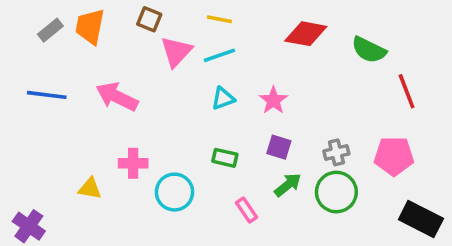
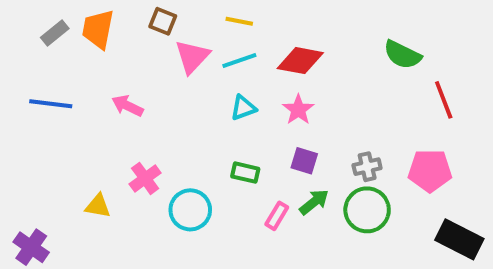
red diamond: (306, 34) -> (300, 61), moved
pink arrow: (117, 97) -> (127, 106), size x0.7
pink cross: (133, 163) -> (145, 178), turned -36
pink rectangle: (246, 210) -> (277, 216), moved, turned 65

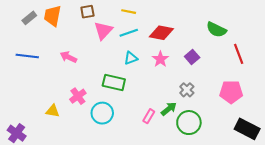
brown square: (163, 21) -> (87, 12), turned -32
purple square: (304, 161) -> (192, 57), moved, turned 32
gray cross: (367, 167) -> (187, 90), moved, turned -32
green rectangle: (245, 173) -> (114, 82), moved, size x1.5
green circle: (367, 210) -> (189, 123), moved

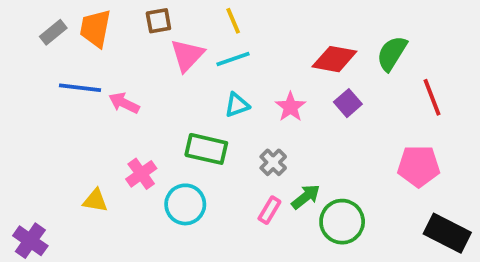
yellow line: (129, 12) -> (233, 21), turned 56
green semicircle: (216, 30) -> (392, 53), turned 96
red diamond: (161, 33) -> (334, 59), moved
blue line: (27, 56) -> (80, 88), moved
gray cross: (187, 90) -> (273, 162), moved

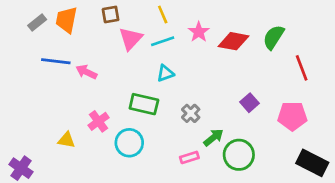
purple square: (348, 103) -> (249, 103), moved
pink star: (290, 107) -> (199, 32), moved
pink rectangle: (269, 210) -> (189, 157), moved, turned 42

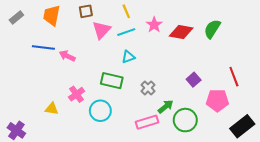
gray rectangle: (37, 23) -> (16, 18), moved
red line: (302, 68) -> (234, 77), moved
pink pentagon: (292, 116) -> (217, 100), moved
pink rectangle: (189, 157) -> (147, 122), size x1.5
black rectangle: (312, 163) -> (242, 126), turned -65

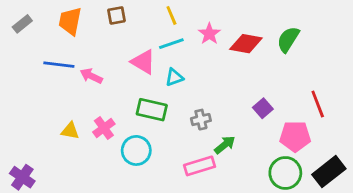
pink triangle: (101, 30) -> (143, 62), moved, turned -42
gray cross: (148, 88) -> (201, 120), turned 32
yellow triangle: (52, 109) -> (70, 131), moved
green circle: (185, 120) -> (285, 173), moved

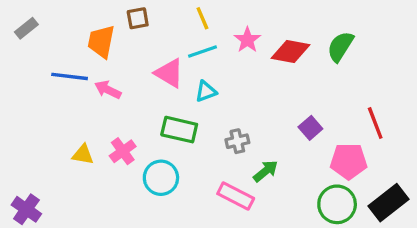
orange trapezoid: (70, 21) -> (101, 42), moved
pink rectangle: (200, 166) -> (236, 196), turned 44

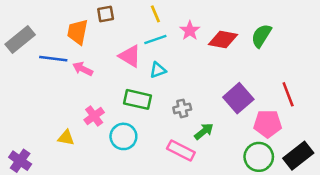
gray rectangle: (26, 28) -> (20, 39), moved, size x1.6
purple square: (310, 128) -> (238, 98), size x1.6
yellow triangle: (83, 154) -> (66, 138), moved

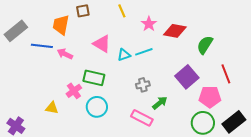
green semicircle: (261, 36) -> (205, 45), moved
cyan line: (155, 39) -> (144, 52), moved
green rectangle: (138, 99) -> (94, 78), moved

